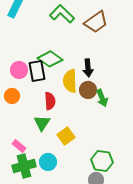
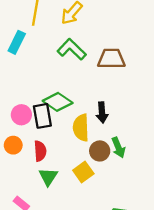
brown trapezoid: (96, 22) -> (111, 59), turned -145
brown circle: (88, 90) -> (100, 151), moved
red semicircle: (50, 101) -> (40, 151), moved
yellow square: (66, 136) -> (83, 172), moved

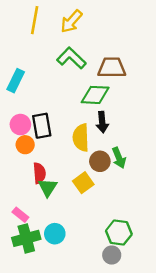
cyan rectangle: (17, 42) -> (16, 81), moved
green diamond: (58, 102) -> (95, 95), moved, turned -32
orange circle: (13, 145) -> (25, 145), moved
red semicircle: (40, 151) -> (39, 173), moved

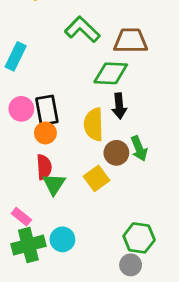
orange circle: (25, 145) -> (45, 133), moved

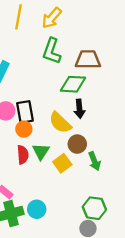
green L-shape: (82, 29) -> (52, 51), turned -115
yellow semicircle: (94, 124) -> (60, 123), turned -45
green arrow: (139, 149) -> (94, 161), moved
green triangle: (54, 184) -> (41, 152), moved

